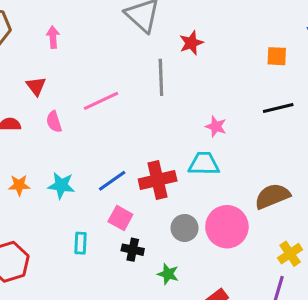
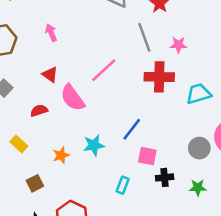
pink semicircle: (54, 122) -> (73, 98), size x1.6
pink star: (216, 126) -> (178, 45), moved
red cross: (158, 180) -> (159, 77), moved, turned 32
cyan rectangle: (81, 243) -> (123, 185), turned 36

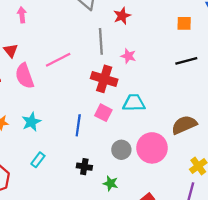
blue line: (132, 129) -> (78, 125), moved, turned -45
cyan star: (94, 145) -> (31, 122), turned -30
pink square: (147, 156) -> (103, 113), moved
cyan rectangle: (123, 185) -> (38, 160), moved

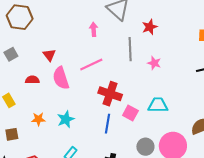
pink arrow: (22, 15) -> (94, 29), moved
red cross: (104, 79) -> (110, 94), moved

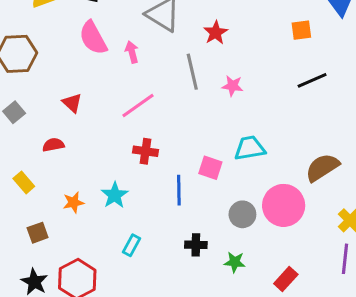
pink semicircle: (61, 78) -> (93, 38), moved
red cross: (110, 94) -> (146, 151), moved, size x0.7

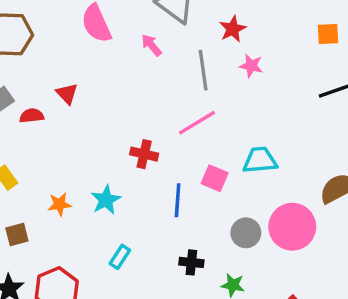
pink arrow: (132, 52) -> (152, 45), moved, turned -30
pink star: (233, 86) -> (251, 66), moved
pink line: (138, 105) -> (197, 123), moved
red semicircle: (53, 145) -> (32, 116), moved

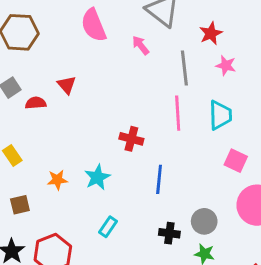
pink line: (197, 123) -> (178, 113), turned -64
cyan trapezoid: (260, 160) -> (220, 115), moved, turned 92
pink square: (215, 178) -> (236, 161), moved
gray circle: (246, 233) -> (204, 221), moved

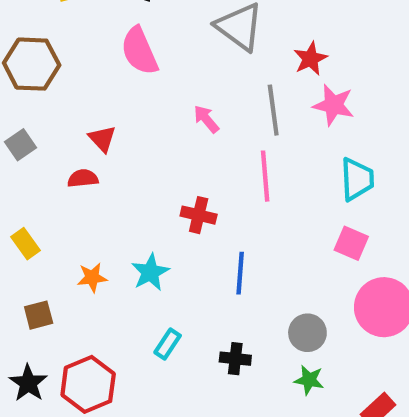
pink arrow: (141, 45) -> (206, 119), moved
pink star: (226, 66) -> (333, 105), size x1.4
red semicircle: (36, 103) -> (83, 178), moved
cyan trapezoid: (220, 115) -> (357, 179), moved
black cross: (169, 233) -> (235, 359), moved

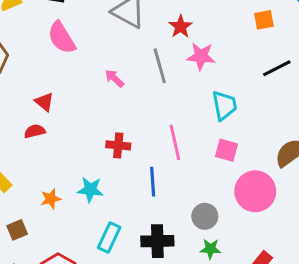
pink line: (265, 176) -> (175, 142), moved
cyan star: (150, 272) -> (90, 190), turned -30
cyan rectangle: (168, 344) -> (109, 238), size x1.4
black cross: (235, 359) -> (157, 241), size x1.5

